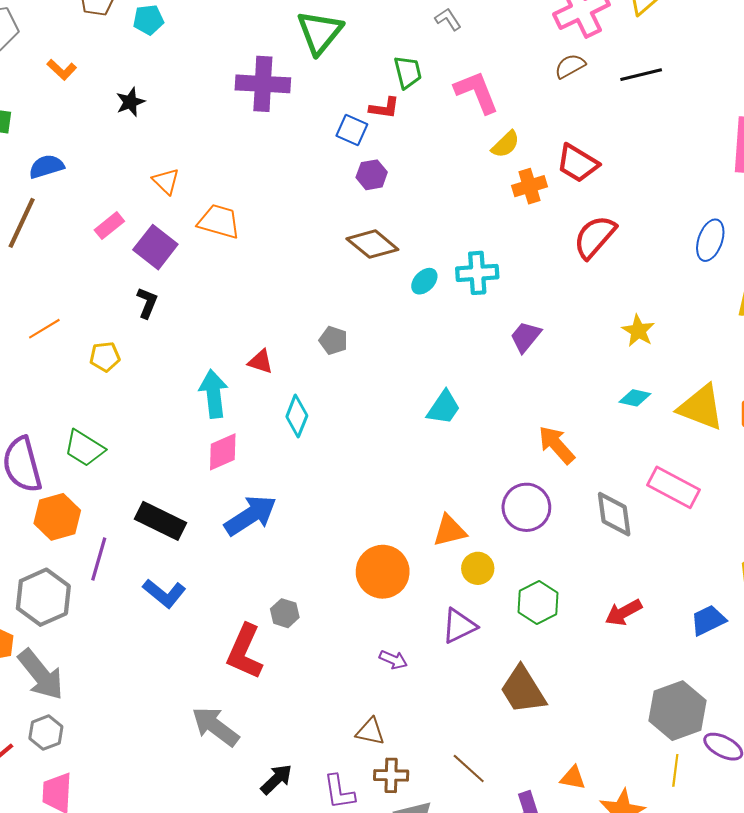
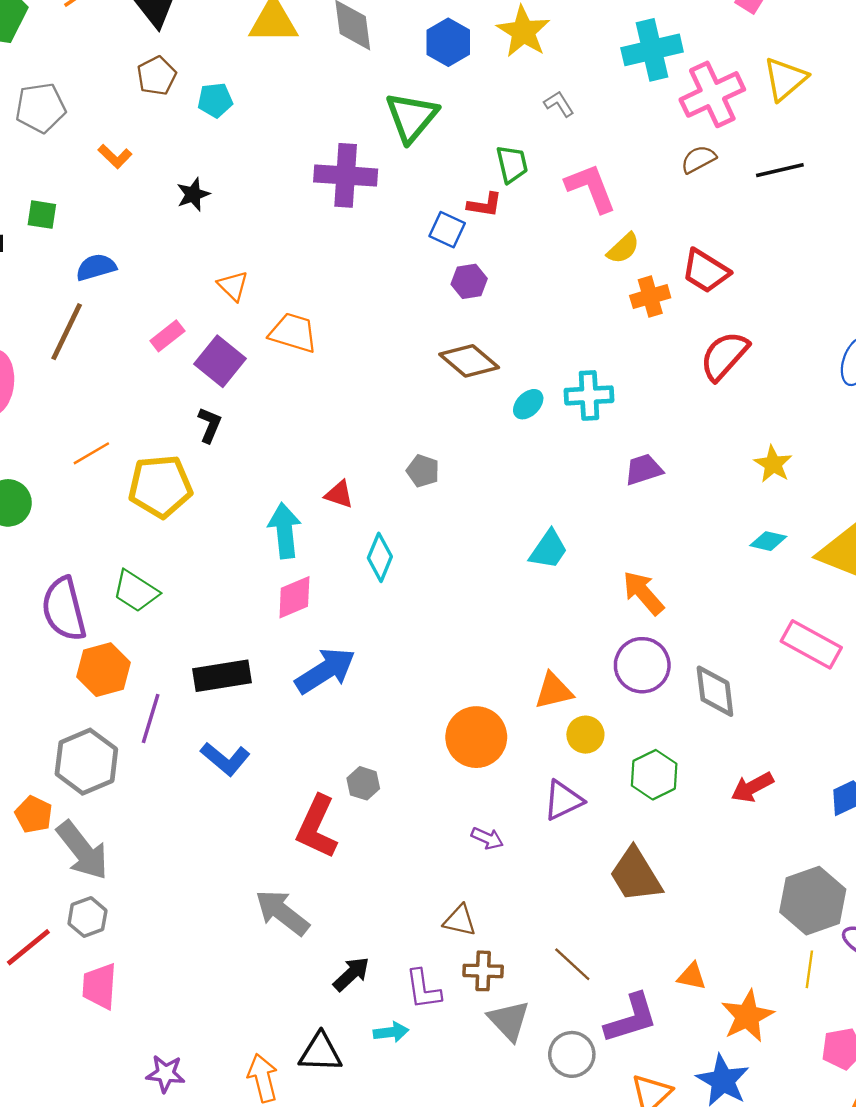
purple trapezoid: (526, 337) -> (644, 470), turned 32
yellow pentagon: (105, 357) -> (160, 486), size x1.8
orange arrow: (557, 445) -> (643, 593), moved
gray diamond: (614, 514) -> (715, 691), moved
black rectangle: (160, 521) -> (222, 676), turned -36

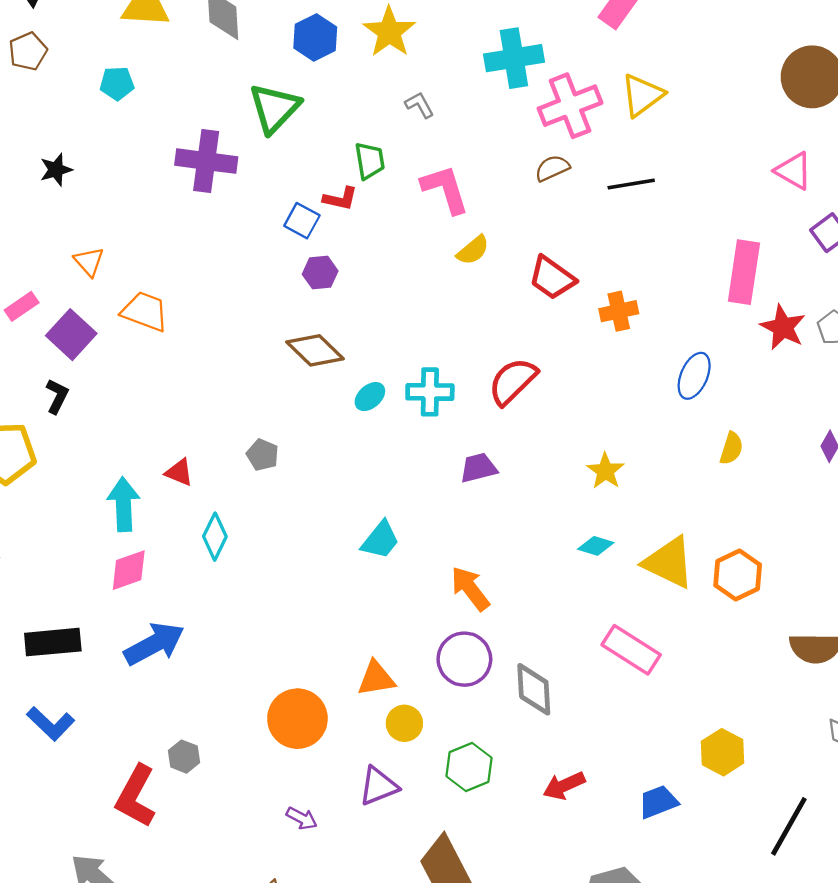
cyan pentagon: (215, 100) -> (117, 83), moved
orange cross: (650, 297) -> (619, 311), moved
red semicircle: (724, 356) -> (513, 381), moved

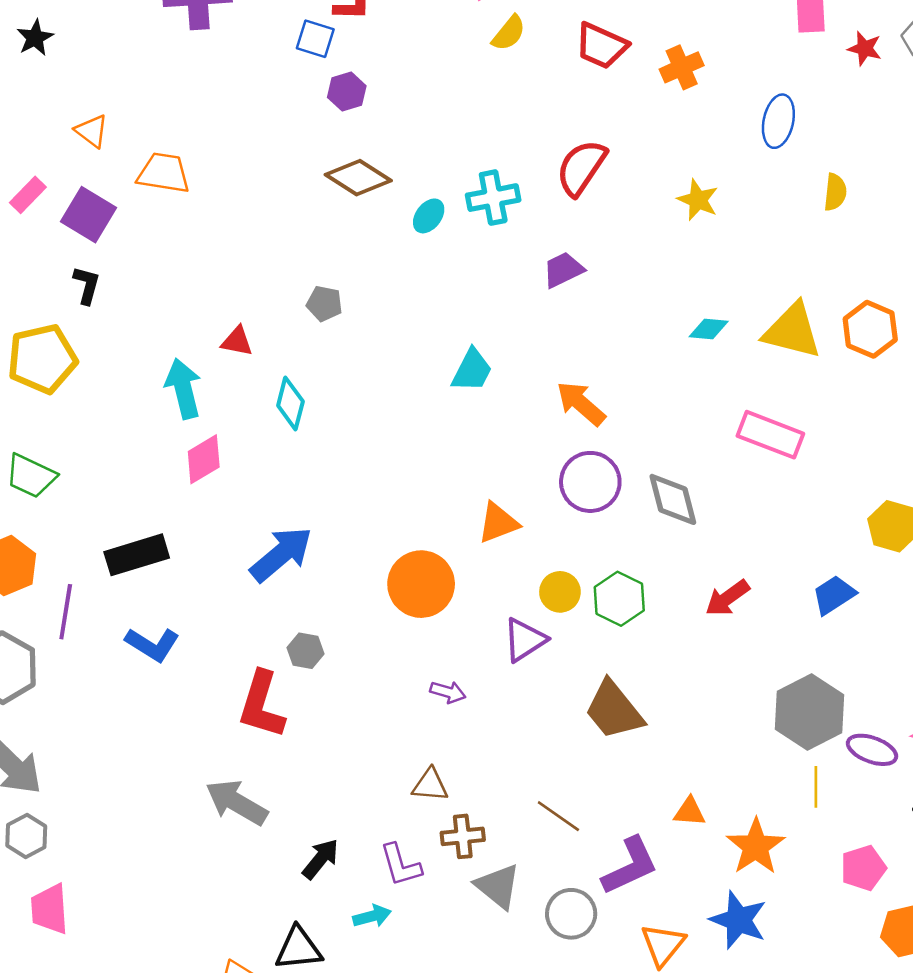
red star: (783, 327) -> (865, 48), size x0.7
yellow star: (605, 471) -> (698, 200), moved
blue arrow: (154, 644) -> (281, 554), moved
yellow circle: (404, 723) -> (560, 592), moved

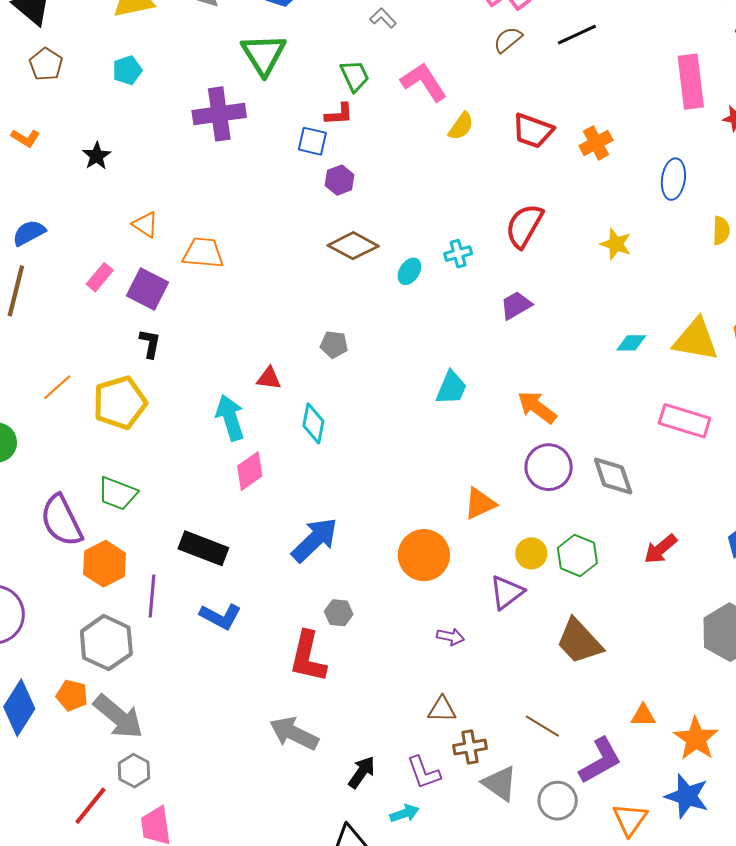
cyan cross: (493, 198) -> (458, 254), size x0.7
black rectangle: (137, 555) -> (203, 548), turned 42

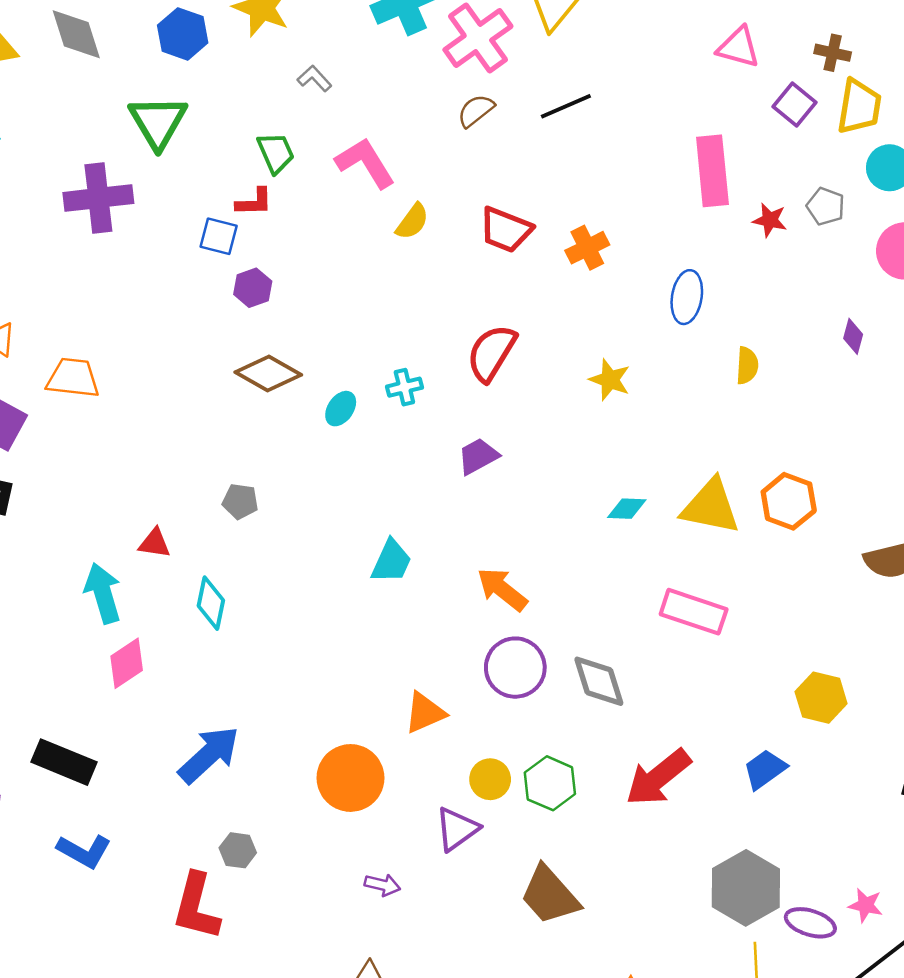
red arrow: (660, 549) -> (658, 777), size x1.5

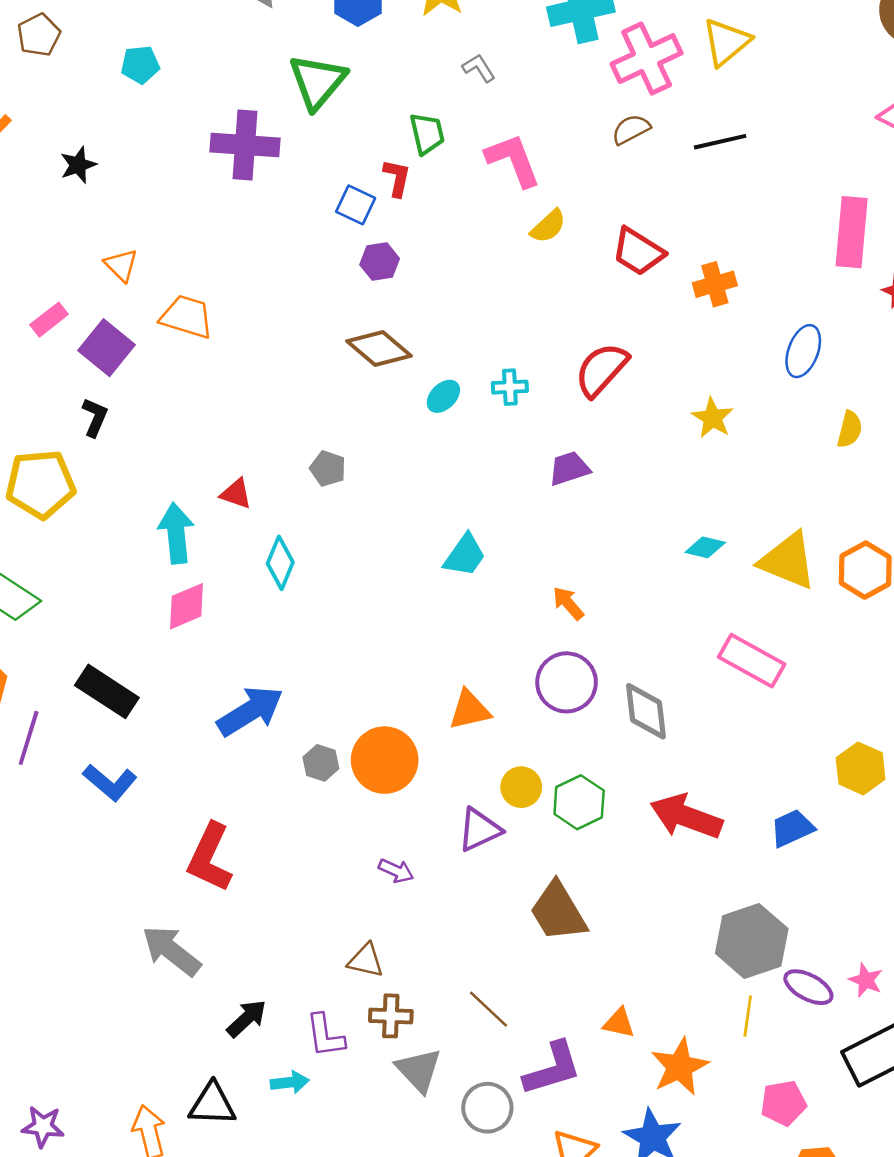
red L-shape: (254, 202) -> (397, 178), turned -87
orange arrow: (502, 589) -> (568, 603), size x0.7
red arrow: (658, 777) -> (686, 817), turned 48
gray hexagon: (238, 850) -> (321, 763), moved

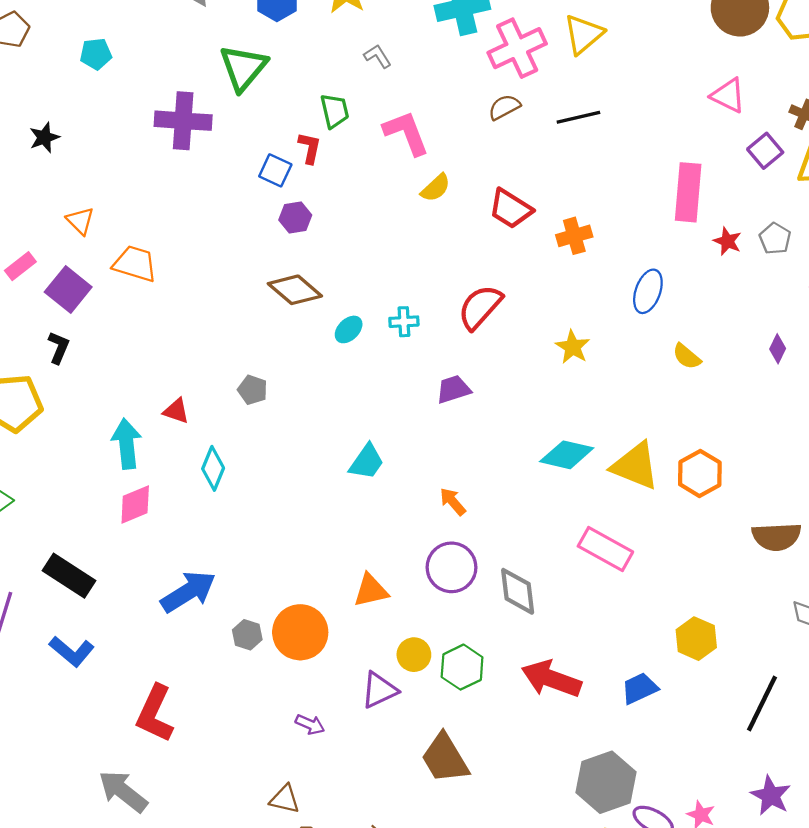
yellow semicircle: (850, 429) -> (687, 356), turned 116
cyan diamond: (705, 547) -> (567, 455), size x1.6

